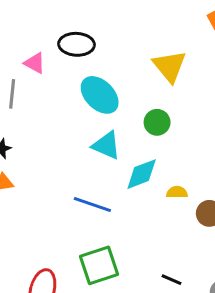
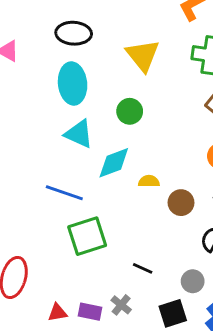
black ellipse: (77, 44) -> (74, 33), moved
cyan ellipse: (100, 95) -> (73, 83), turned 39
green square: (99, 265) -> (87, 236), moved

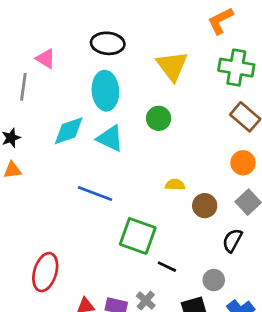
cyan diamond: (114, 163) -> (69, 131), moved
green square: (87, 236) -> (138, 236), moved, turned 36

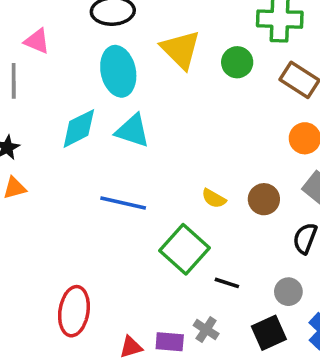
yellow triangle: (172, 66) -> (181, 50), moved
green circle: (159, 118) -> (237, 62), moved
yellow semicircle: (175, 185) -> (214, 198), moved, turned -144
green square: (138, 236) -> (184, 249), turned 30

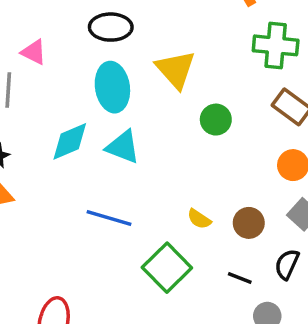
green circle: (237, 62) -> (216, 120), moved
black line: (227, 283) -> (240, 278), moved

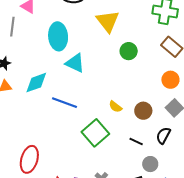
cyan ellipse: (112, 87) -> (58, 36), moved
cyan diamond: (70, 141) -> (36, 83), moved

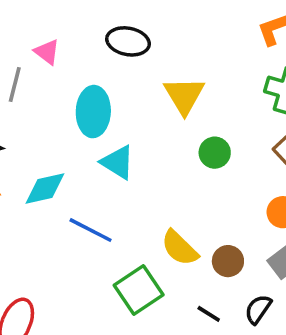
yellow semicircle: (115, 107) -> (180, 248), size x1.6

